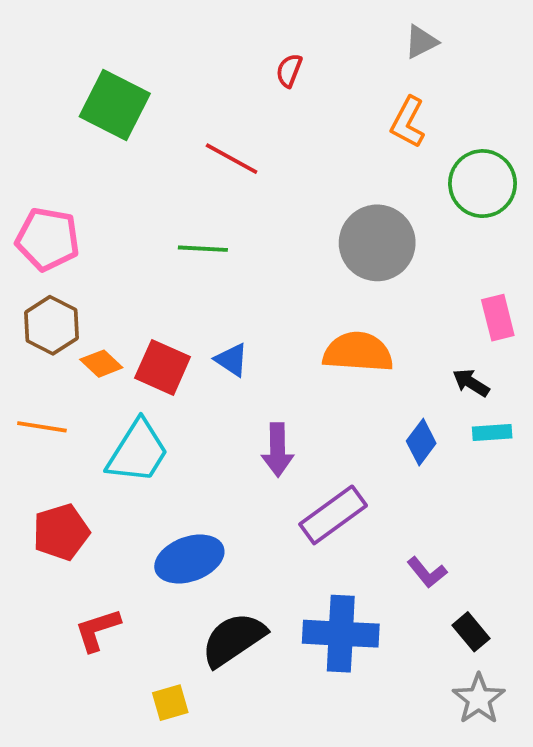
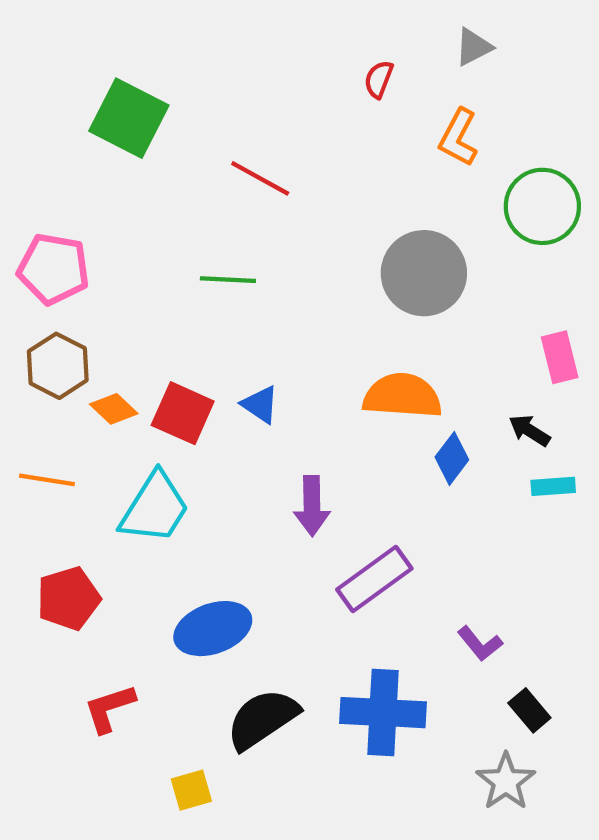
red semicircle: (289, 71) -> (379, 79), moved
blue diamond: (421, 442) -> (452, 458), moved
gray star: (479, 699) -> (506, 781), moved

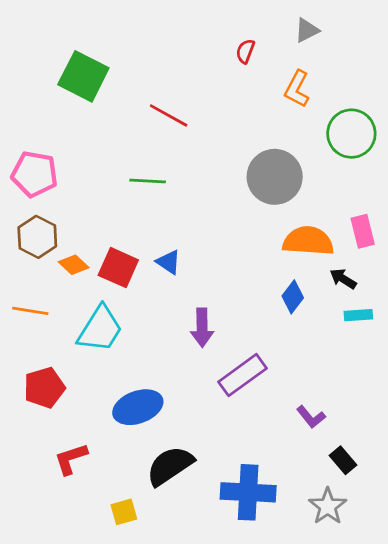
orange semicircle: (402, 396) -> (308, 241), moved
blue cross: (383, 713) -> (248, 492), moved

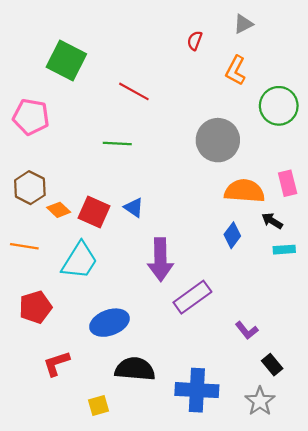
pink pentagon: (35, 174) -> (31, 117), moved
purple arrow: (202, 328) -> (160, 260), size x1.4
black semicircle: (170, 466) -> (135, 369), turned 39

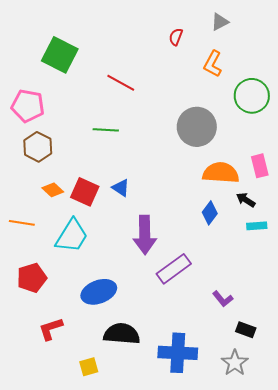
brown hexagon: (30, 188) -> (38, 147), moved
black rectangle: (272, 365) -> (246, 330), turned -30

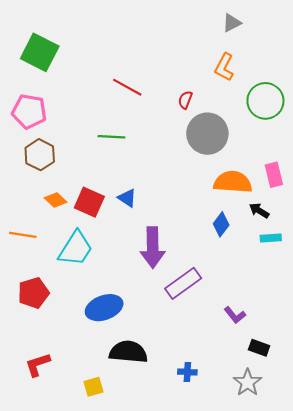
red semicircle: (176, 37) -> (185, 100), moved
green square: (60, 55) -> (40, 52), moved
red L-shape: (51, 329) -> (38, 365), moved
blue cross: (178, 353) -> (187, 372), size x0.5

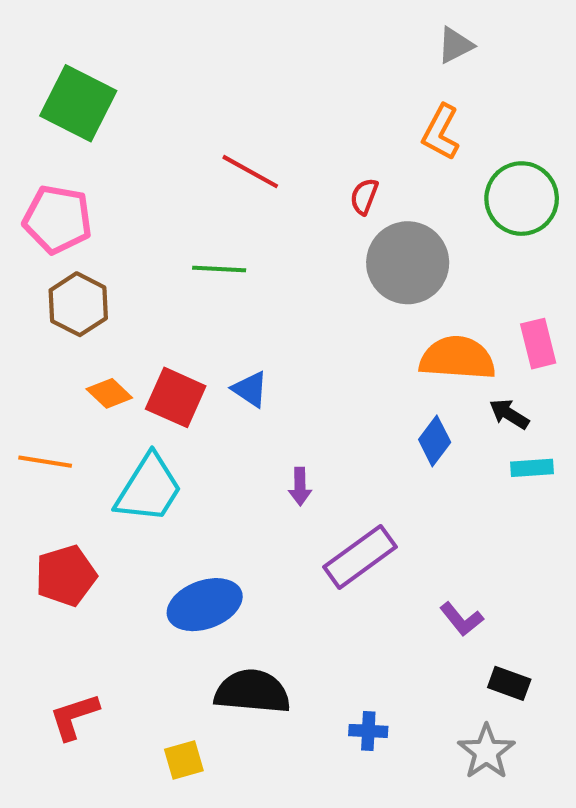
purple arrow: (153, 248) -> (300, 487), size x0.5

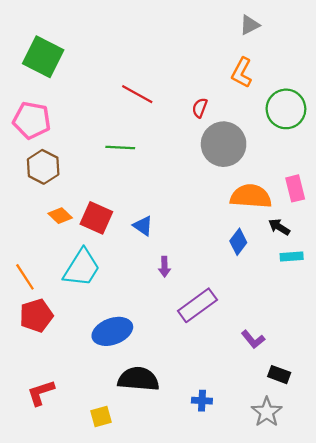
blue triangle: (250, 389) -> (143, 226), moved
orange line: (45, 462) -> (25, 277), moved, turned 48

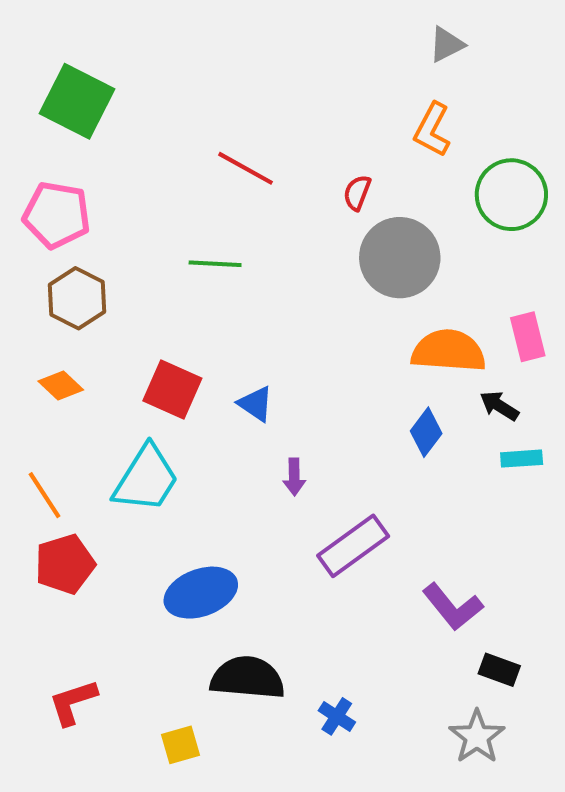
orange diamond: (60, 216) -> (61, 386), moved
purple L-shape: (253, 339) -> (453, 607), size x1.4
blue cross: (202, 401) -> (337, 716), moved, turned 30

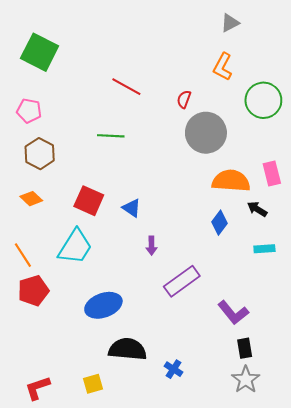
pink pentagon: (57, 215) -> (29, 111), size x0.7
cyan rectangle: (522, 459) -> (264, 249), moved
black rectangle: (499, 670) -> (245, 348), moved, turned 60
red L-shape: (73, 702) -> (38, 388), moved

